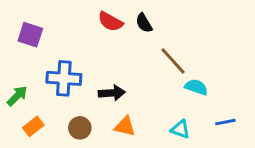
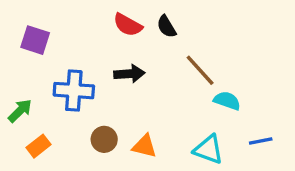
black arrow: (112, 93) -> (129, 74), moved
brown circle: (80, 128) -> (104, 139), moved
cyan triangle: (180, 129) -> (209, 149), size x1.4

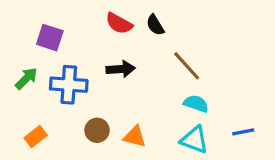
purple square: (35, 40) -> (50, 38), moved
cyan semicircle: (227, 101) -> (196, 104), moved
green arrow: (20, 111) -> (26, 78), moved

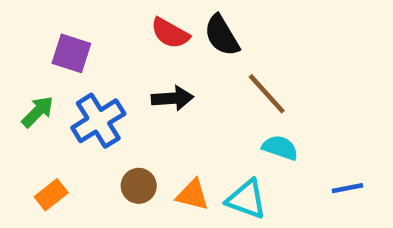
black semicircle: (155, 25) -> (222, 35), size x1.4
blue cross: (69, 85) -> (98, 121), turned -36
cyan triangle: (194, 140) -> (246, 199), moved

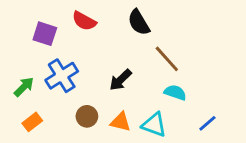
red semicircle: (170, 33) -> (84, 21), moved
black arrow: (172, 98) -> (121, 80), moved, turned 140
green arrow: (38, 112) -> (24, 87), moved
blue line: (347, 188) -> (207, 123), moved, turned -30

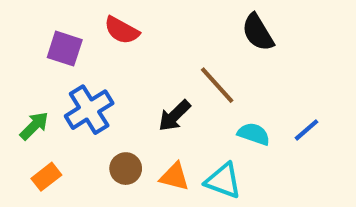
black semicircle: (139, 22) -> (258, 32), moved
brown line: (167, 59) -> (217, 85), moved
blue line: (207, 123) -> (307, 130), moved

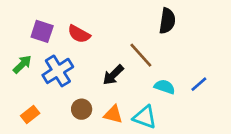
red semicircle: (122, 30) -> (79, 34), moved
black semicircle: (258, 32) -> (167, 21), turned -140
green arrow: (34, 126) -> (22, 64), moved

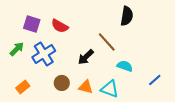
blue line: (199, 84) -> (155, 80), moved

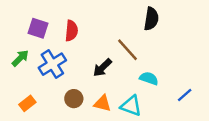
red semicircle: (60, 26) -> (71, 31), turned -114

